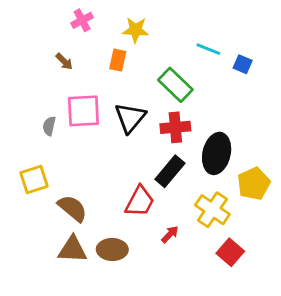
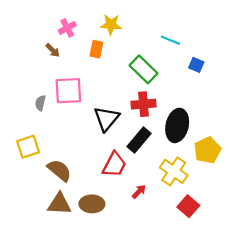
pink cross: (82, 20) -> (67, 28), moved
blue square: (243, 64) -> (196, 65), moved
black triangle: (130, 118) -> (107, 119), moved

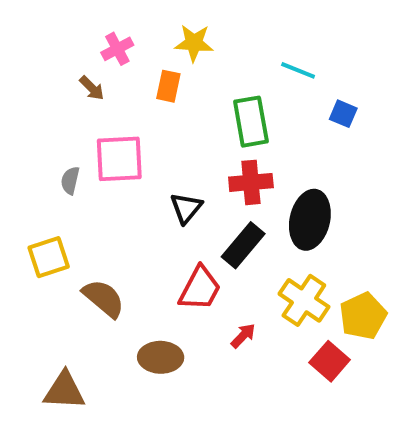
green rectangle: (143, 69) -> (251, 122), turned 36
black triangle: (107, 119) -> (186, 208), size x0.7
yellow pentagon: (207, 150) -> (363, 316), moved
brown triangle: (59, 204) -> (64, 391), moved

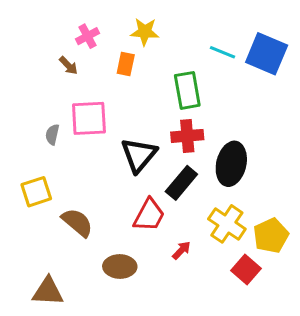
blue square: (343, 114) -> (267, 54), moved, size x2.0
black triangle: (186, 208) -> (139, 155), size x1.5

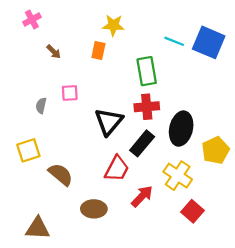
pink cross: (88, 36) -> (32, 20), moved
pink square: (89, 118) -> (70, 93), size x0.6
yellow pentagon: (271, 236) -> (216, 150), moved
red arrow: (181, 250) -> (142, 196), size x1.5

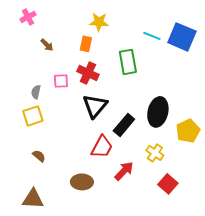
red cross: (147, 107) -> (88, 73), moved, turned 30
yellow square: (28, 150) -> (33, 116), moved
brown semicircle: (61, 174) -> (39, 156), moved, size x0.6
yellow cross: (178, 176) -> (155, 153), size x0.7

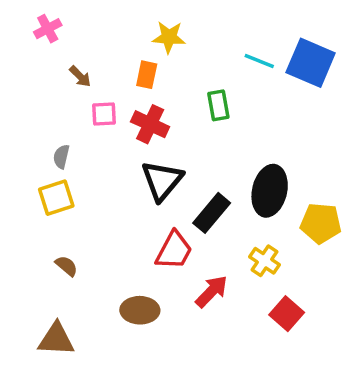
green rectangle: (128, 62) -> (218, 105), size x0.7
pink square: (61, 81) -> (104, 114), moved
yellow pentagon: (188, 131) -> (321, 223), turned 30

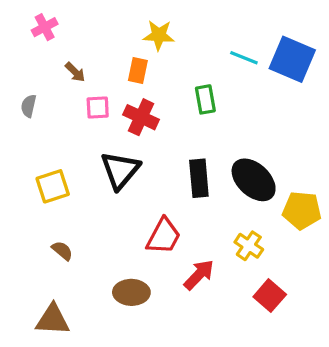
gray semicircle: (61, 157) -> (29, 106), moved
black triangle: (162, 181) -> (120, 170), moved
black ellipse: (270, 191) -> (254, 180), turned -60
black rectangle: (212, 213) -> (199, 178), moved, turned -45

